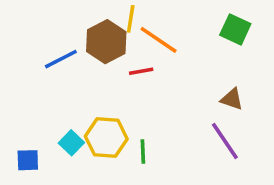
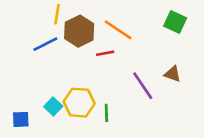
yellow line: (131, 19) -> (57, 14), moved
purple line: (225, 141) -> (143, 86), moved

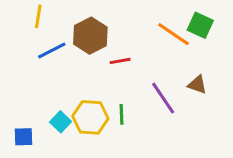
yellow line: (57, 14) -> (38, 16), moved
orange line: (118, 30) -> (174, 34), moved
green line: (106, 113) -> (122, 114), moved

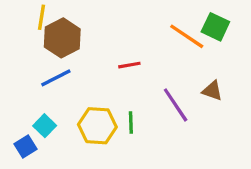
brown hexagon: (90, 36) -> (62, 38), moved
blue line: (52, 51) -> (56, 78), moved
cyan square: (61, 122) -> (45, 126), moved
blue square: (23, 137) -> (26, 146), turned -30

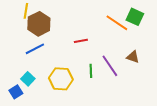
green line: (131, 123) -> (91, 71), moved

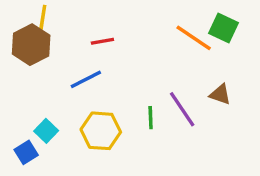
brown hexagon: (39, 24) -> (31, 45), moved
red line: (81, 41) -> (102, 41), moved
blue line: (35, 49) -> (86, 79), moved

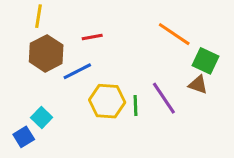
green square: (224, 28) -> (206, 61), moved
brown hexagon: (31, 45) -> (46, 53), moved
yellow hexagon: (101, 131) -> (107, 101), moved

